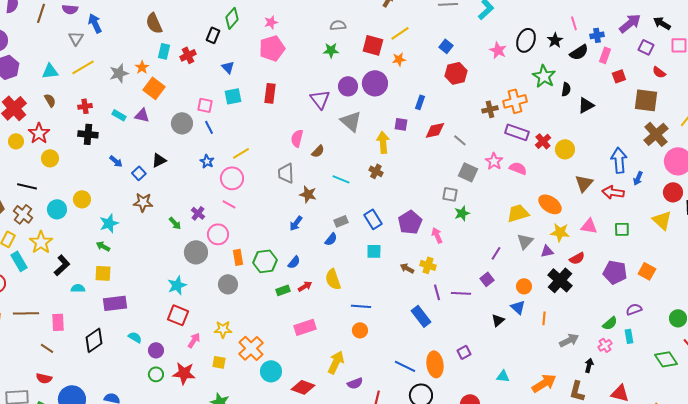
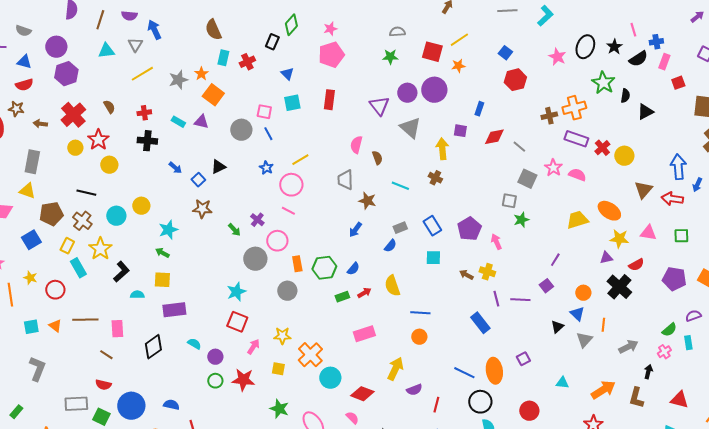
purple arrow: (630, 23) -> (697, 17), moved, size x0.6
cyan triangle: (50, 71) -> (106, 51), moved
brown semicircle: (318, 151) -> (377, 158), turned -64
gray triangle: (525, 241) -> (584, 340), moved

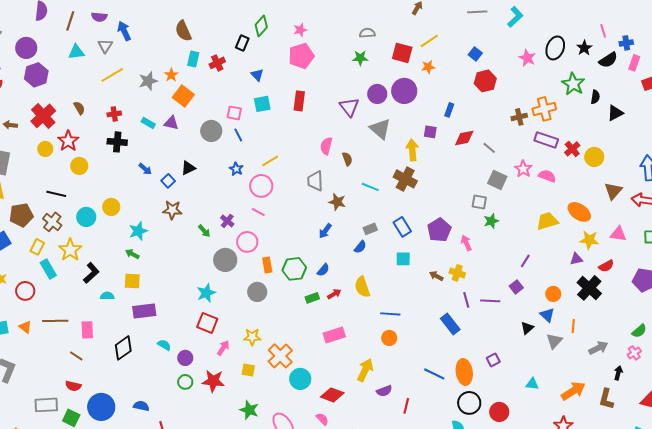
brown cross: (435, 178) -> (405, 179), size x1.6
black circle: (480, 402) -> (469, 403), moved

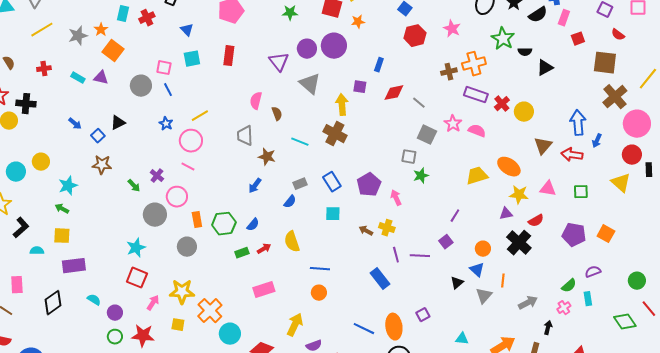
pink star: (527, 58) -> (452, 29), moved
black semicircle: (595, 97) -> (525, 52), turned 80
black cross: (117, 142) -> (26, 104), moved
yellow star: (252, 337) -> (182, 292), size x1.4

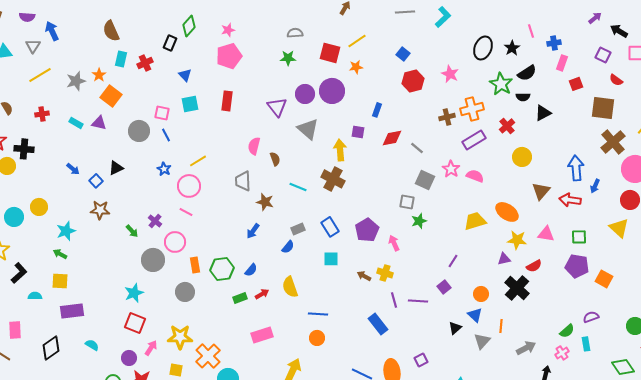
black semicircle: (538, 15) -> (527, 73), moved
purple rectangle: (476, 95) -> (474, 140), turned -50
red cross: (502, 104) -> (507, 126), moved
purple pentagon: (574, 235) -> (577, 266), moved
purple circle: (115, 313) -> (129, 358), moved

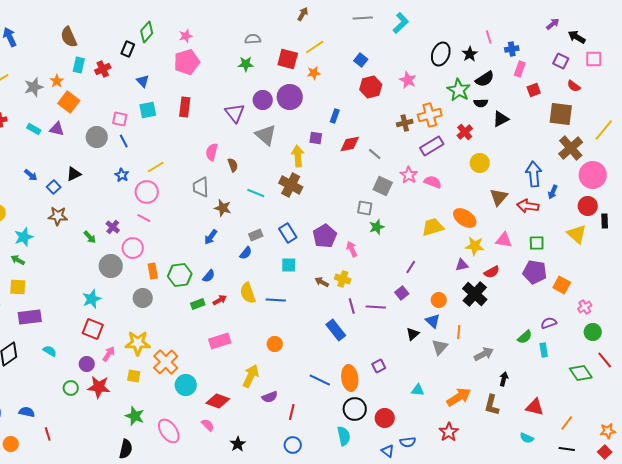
blue line: (318, 314) -> (276, 300), moved
pink cross: (562, 353) -> (585, 307), moved

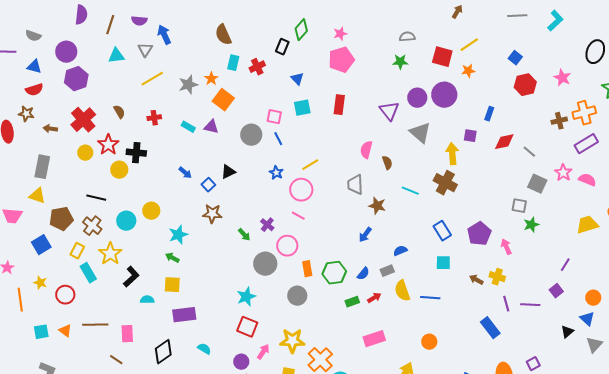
gray rectangle: (256, 235) -> (387, 271), moved
blue semicircle: (246, 253) -> (400, 251), turned -152

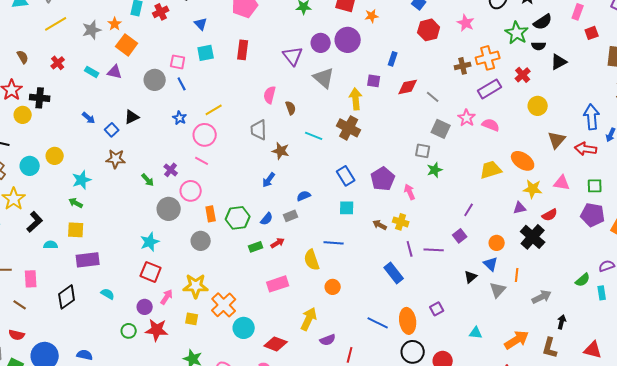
red cross: (154, 118) -> (58, 63), turned -32
yellow semicircle: (402, 291) -> (312, 260), moved

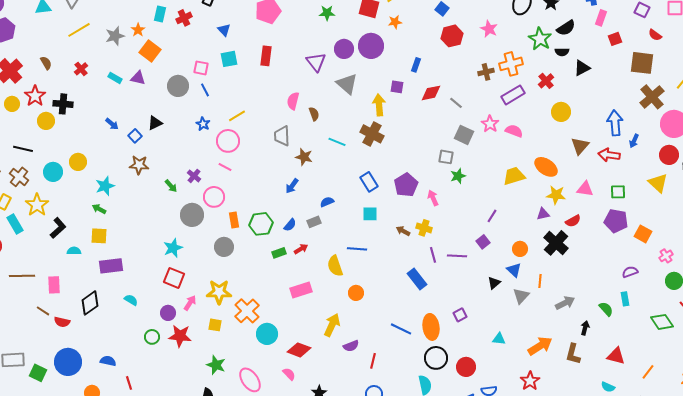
green semicircle: (583, 280) -> (606, 309), moved, turned -91
red semicircle: (17, 335) -> (62, 322), moved

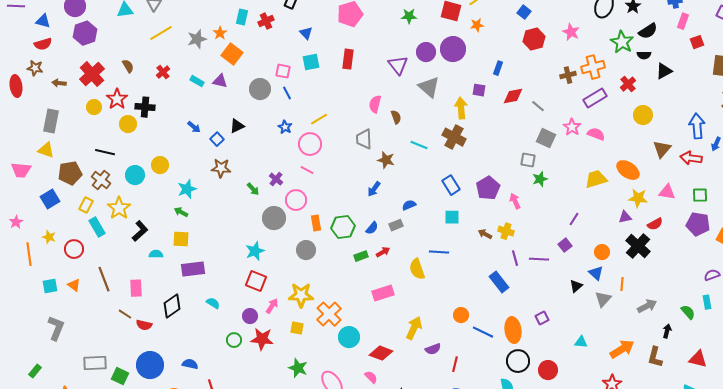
brown line: (22, 276) -> (104, 279), turned 70
orange circle: (356, 293) -> (461, 315), moved

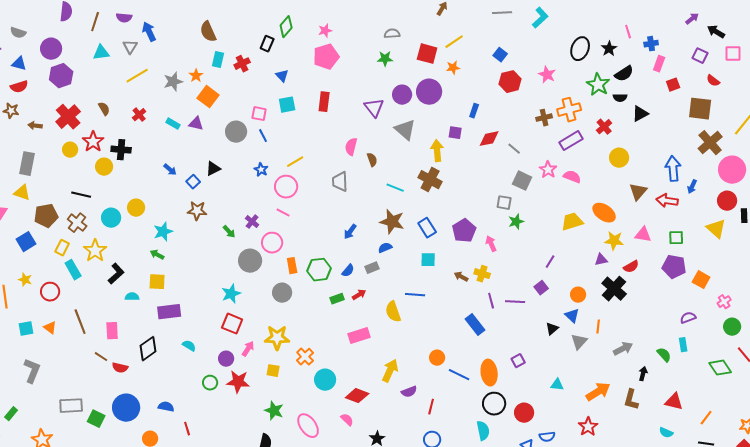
brown star: (386, 160) -> (392, 222), moved, size x1.4
orange cross: (329, 314) -> (305, 357), size x0.7

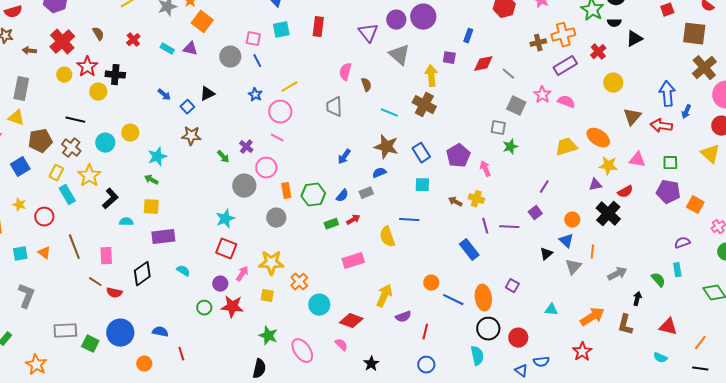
purple square: (518, 361) -> (512, 286), turned -32

